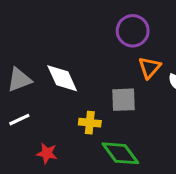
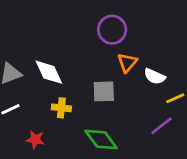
yellow cross: (90, 123) -> (61, 108), moved

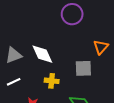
purple circle: (112, 30) -> (72, 14), moved

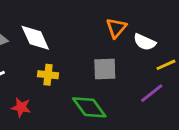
gray square: (83, 68) -> (105, 69), moved

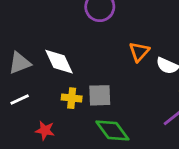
gray square: (105, 69) -> (100, 95), moved

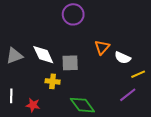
gray square: (100, 95) -> (70, 63), moved
white line: (20, 100) -> (11, 96), moved, turned -64

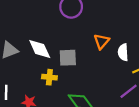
white semicircle: (123, 58) -> (123, 52), turned 63

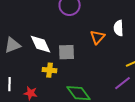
white semicircle: (123, 52) -> (119, 28), moved

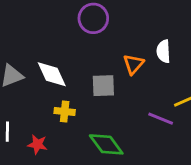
gray square: (67, 52) -> (103, 86), moved
purple line: (123, 83) -> (161, 119), moved, turned 60

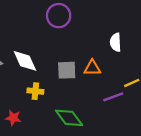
orange triangle: (133, 64) -> (92, 68), moved, turned 48
purple line: (161, 119) -> (113, 97), turned -42

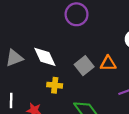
gray square: (67, 70) -> (84, 66), turned -36

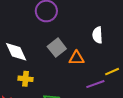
gray square: (84, 66) -> (57, 48), moved

